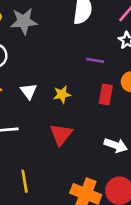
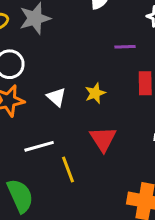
yellow line: (25, 181) -> (68, 170), moved

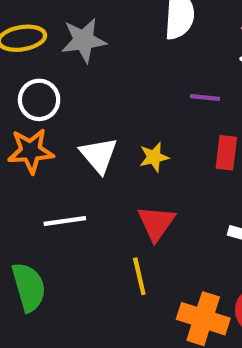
white triangle: (56, 97) -> (99, 155), size x1.4
yellow line: (68, 170) -> (139, 276), moved

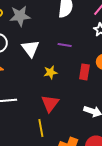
purple line: (205, 97) -> (65, 45), moved
white triangle: (99, 155) -> (30, 48), moved

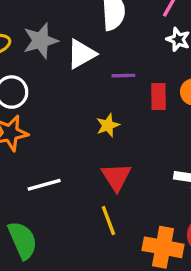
white triangle: (30, 48) -> (81, 54), moved, turned 48
red rectangle: (84, 72) -> (158, 97), moved

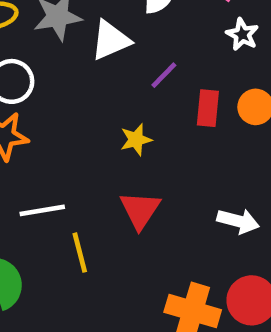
purple line: (123, 76) -> (164, 75), turned -50
yellow line: (108, 220) -> (80, 253), moved

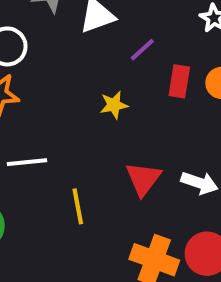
red triangle: (140, 210) -> (143, 179), moved
yellow line: (80, 253) -> (78, 206), moved

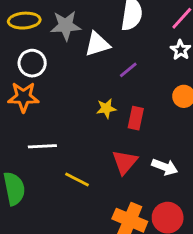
red rectangle: (179, 81) -> (136, 118), moved
yellow line: (78, 206) -> (77, 180), turned -55

